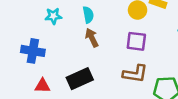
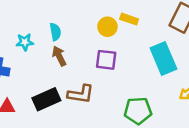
cyan star: (53, 16) -> (25, 42), moved
brown L-shape: (135, 74) -> (81, 94), moved

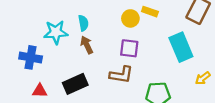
cyan star: (25, 42) -> (56, 32), size x1.5
brown L-shape: (81, 94) -> (121, 75), moved

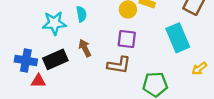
brown arrow: (87, 45) -> (85, 48), moved
blue cross: (31, 57) -> (26, 61), moved
black rectangle: (75, 84) -> (55, 59), moved

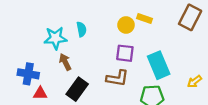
cyan rectangle: (178, 38) -> (159, 65), moved
brown arrow: (85, 48) -> (65, 62), moved
black rectangle: (55, 59) -> (77, 89), moved, turned -30

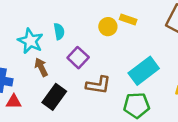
cyan star: (55, 38) -> (30, 41), turned 30
purple square: (125, 53) -> (78, 58), moved, turned 36
cyan rectangle: (159, 65) -> (144, 71), turned 76

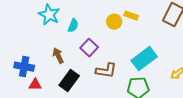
cyan semicircle: (59, 31) -> (73, 26), turned 32
cyan star: (30, 41) -> (49, 15), moved

